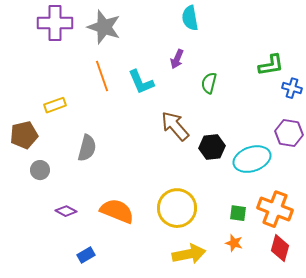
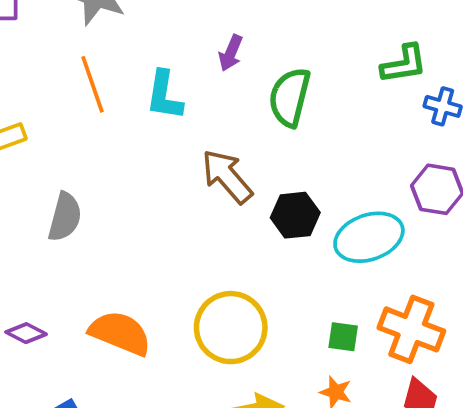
cyan L-shape: (141, 82) -> (164, 95), turned 32
green semicircle: (209, 83) -> (290, 97), size x1.5

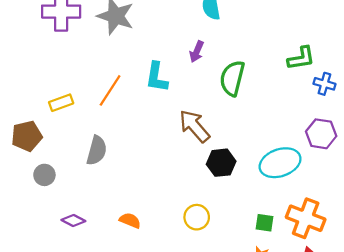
orange line: (92, 84) -> (110, 90), moved, turned 52
black hexagon: (295, 215) -> (221, 163), moved
yellow circle: (231, 328) -> (197, 217), size x0.6
orange semicircle: (120, 333) -> (130, 220), size x0.6

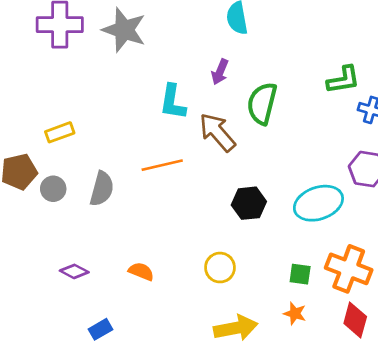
orange line: (110, 90) -> (162, 165), moved, turned 44
brown arrow: (194, 126) -> (217, 132), moved
gray circle: (44, 175) -> (53, 189), moved

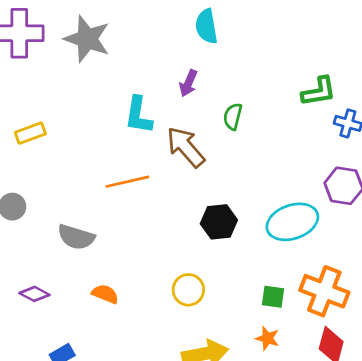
green semicircle: (262, 103) -> (233, 116), size x0.6
yellow rectangle: (60, 132) -> (30, 133), moved
gray semicircle: (102, 189) -> (76, 237), moved, turned 92

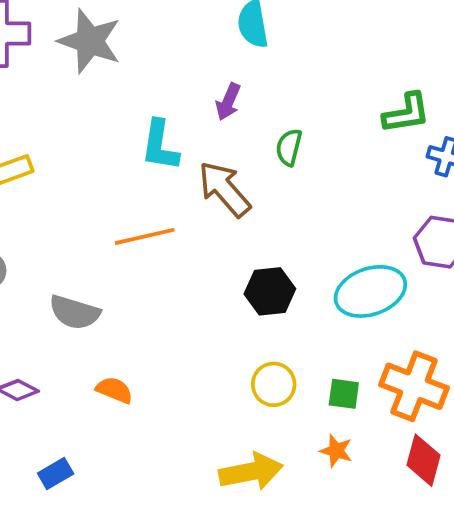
yellow circle: (188, 290) -> (274, 384), moved

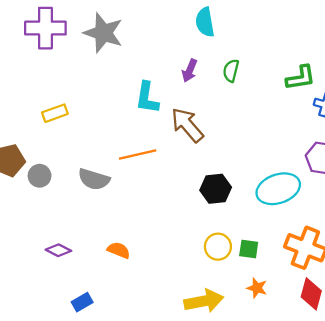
green semicircle: (289, 147) -> (231, 71), moved
gray semicircle: (75, 312) -> (94, 179), moved
green square: (344, 394) -> (249, 249), moved

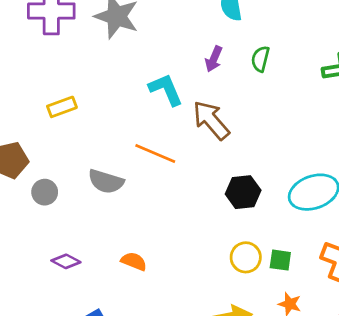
cyan L-shape: (147, 98) -> (166, 90), turned 148
orange line: (138, 154) -> (155, 153), turned 36
gray circle: (40, 176) -> (45, 192), moved

